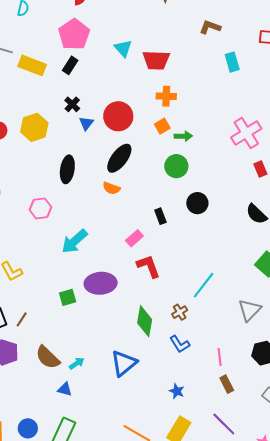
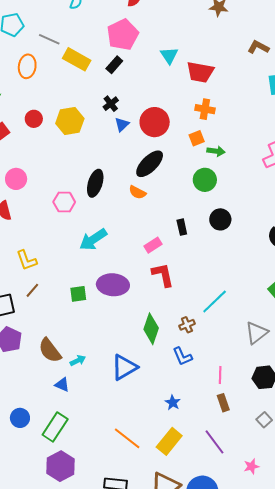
black ellipse: (67, 169) -> (95, 183), moved
brown line: (22, 319) -> (32, 290), moved

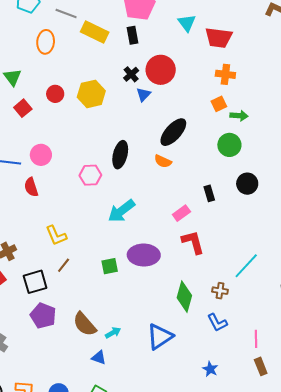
black rectangle: (114, 65) -> (132, 35), turned -48
red circle: (155, 122) -> (161, 70), moved
brown cross: (187, 325) -> (220, 291), turned 35

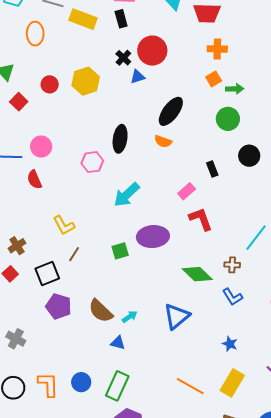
blue triangle: (143, 94) -> (138, 77), turned 35
green diamond: (184, 297) -> (197, 274), turned -56

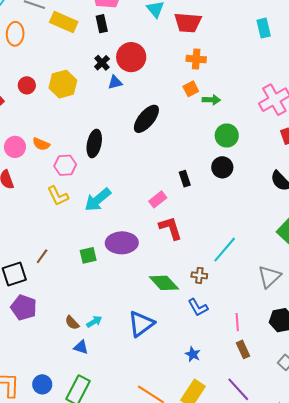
green circle: (228, 119) -> (227, 136), moved
orange semicircle: (163, 141) -> (41, 144), moved
yellow L-shape: (64, 225) -> (58, 196), moved
brown semicircle: (101, 311) -> (72, 323), moved, size x0.6

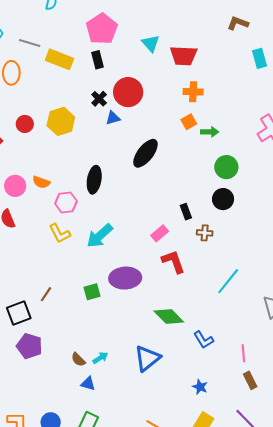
brown cross: (199, 275) -> (205, 233), moved

